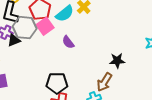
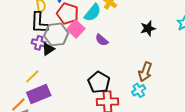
black star: (117, 61) -> (148, 28), moved
black pentagon: (57, 83) -> (99, 82), turned -30

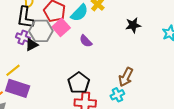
black star: (148, 28) -> (133, 25), moved
purple rectangle: (39, 94) -> (18, 88), turned 35

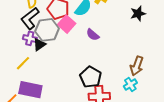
black L-shape: (25, 18) -> (30, 18), turned 50
yellow line: (13, 70) -> (23, 63), moved

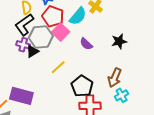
black star: (138, 14) -> (119, 41), moved
yellow line: (23, 63) -> (58, 67), moved
brown arrow: (137, 66) -> (115, 78), moved

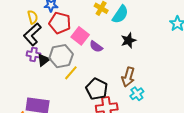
cyan semicircle: (78, 16) -> (120, 14), moved
pink square: (61, 32) -> (80, 36), moved
gray hexagon: (41, 37) -> (61, 56), moved

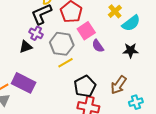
black triangle: (43, 60) -> (26, 47), moved
cyan cross: (137, 94) -> (136, 102), moved

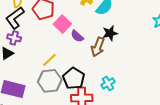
gray hexagon: (62, 44) -> (50, 81), moved
brown arrow: (119, 85) -> (98, 47), moved
cyan cross: (136, 102) -> (108, 83), moved

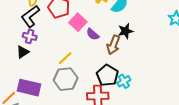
black pentagon: (74, 78) -> (107, 75), moved

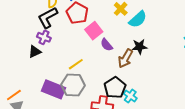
cyan cross: (124, 81) -> (130, 96), turned -32
purple rectangle: (29, 88) -> (54, 89), moved

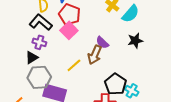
black L-shape: (48, 18) -> (41, 22), turned 75
pink square: (94, 31) -> (69, 30), moved
brown arrow: (125, 58) -> (95, 55), moved
gray hexagon: (73, 85) -> (39, 77), moved

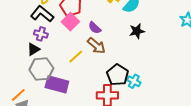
purple semicircle: (102, 43) -> (95, 28), moved
brown arrow: (95, 55) -> (96, 46), turned -72

